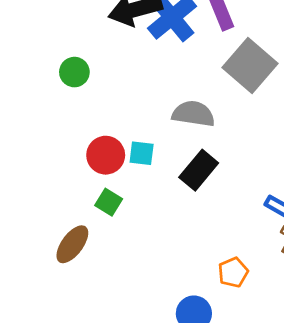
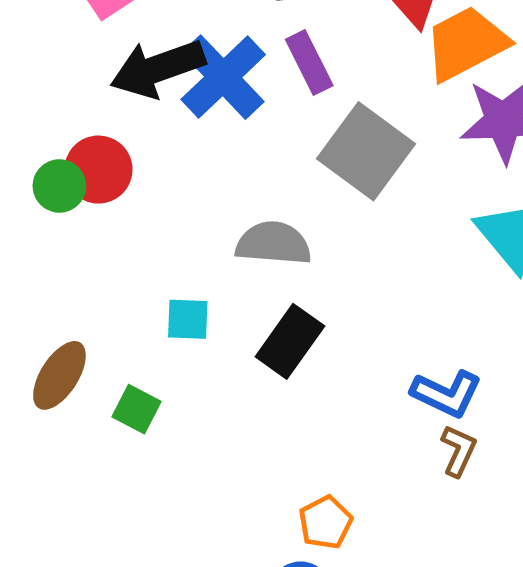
red circle: (106, 155) -> (98, 170), moved
brown ellipse: (72, 244) -> (59, 375), moved
orange pentagon: (233, 272) -> (325, 522), moved

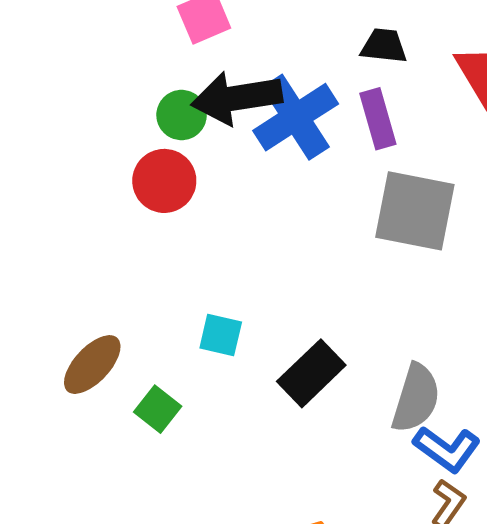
gray square: (366, 151) -> (415, 211), turned -36
green circle: (59, 186) -> (182, 115), moved
gray semicircle: (273, 243) -> (416, 398), moved, turned 92

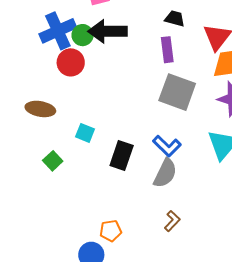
blue cross: (296, 117) -> (58, 31), moved
brown ellipse: (92, 365) -> (40, 109), moved, turned 48
black rectangle: (311, 373) -> (122, 155), turned -36
blue L-shape: (447, 449) -> (167, 146), moved

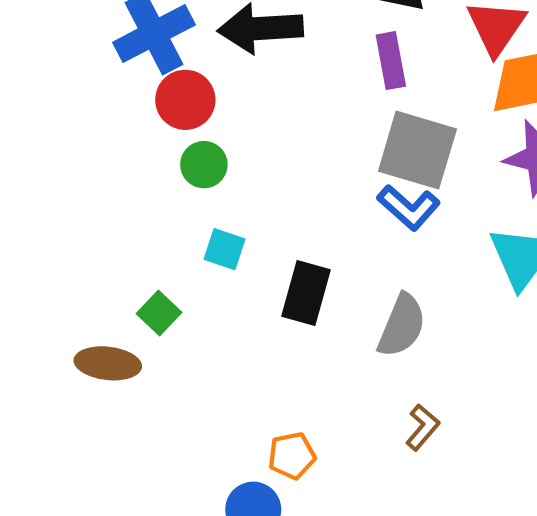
green circle: (83, 35) -> (204, 165), moved
brown ellipse: (40, 109) -> (108, 363), moved
blue L-shape: (167, 146) -> (409, 207), moved

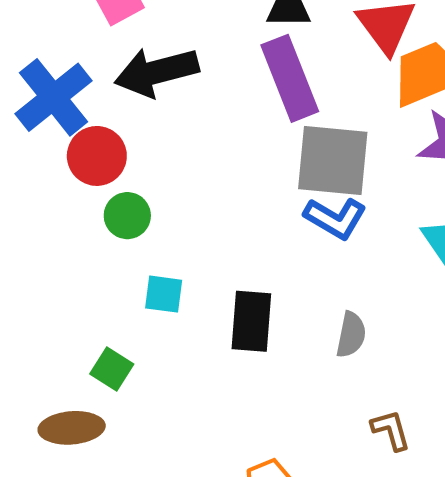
purple rectangle: (391, 61) -> (290, 78), size x1.5
gray semicircle: (402, 326) -> (351, 335), size x0.7
brown L-shape: (423, 427) -> (391, 430), turned -45

